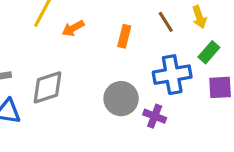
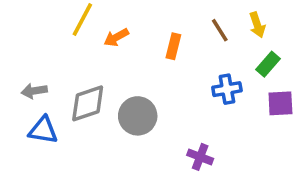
blue cross: (172, 75) -> (227, 89), size x0.7
gray circle: (121, 99) -> (138, 116), moved
purple cross: (155, 116) -> (200, 157), moved

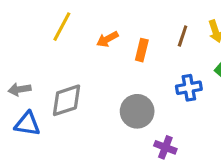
brown line: (220, 30) -> (183, 36), turned 50
orange arrow: (116, 37) -> (107, 39), moved
gray circle: (138, 116) -> (137, 111), moved

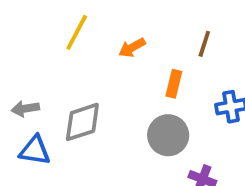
brown line: (183, 36) -> (204, 44), moved
orange rectangle: (142, 50) -> (174, 84), moved

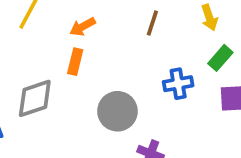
orange rectangle: (174, 84) -> (75, 62), moved

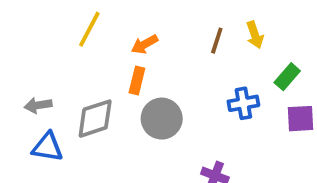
yellow arrow: (209, 18) -> (255, 35), moved
gray circle: (117, 111) -> (162, 119), moved

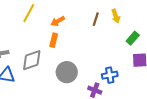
blue cross: (243, 103) -> (110, 75), moved
gray circle: (162, 119) -> (67, 72), moved

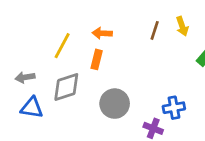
yellow line: (29, 13) -> (62, 46), moved
orange arrow: (58, 21) -> (102, 33), turned 32

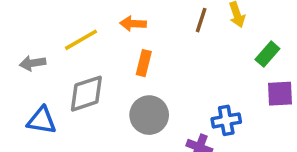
yellow line: (62, 46) -> (81, 40), turned 32
orange rectangle: (97, 59) -> (144, 63), moved
gray arrow: (25, 77) -> (33, 63), moved

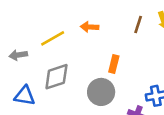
orange rectangle: (144, 63) -> (114, 64), moved

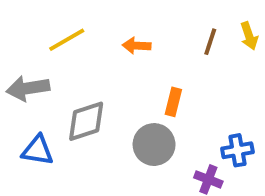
yellow line: (53, 38) -> (67, 40), moved
gray arrow: (18, 55) -> (28, 88), size x1.5

